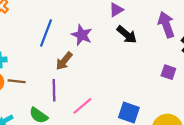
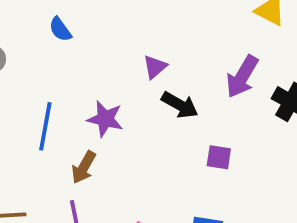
purple arrow: (166, 25) -> (242, 77), turned -120
purple square: (168, 72) -> (219, 157), moved

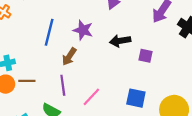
black arrow: (180, 105) -> (120, 41), moved, turned 138

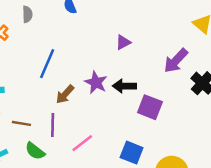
purple star: (83, 30) -> (96, 83), moved
purple square: (146, 56) -> (150, 107), size x1.5
brown line: (27, 81) -> (21, 123), moved

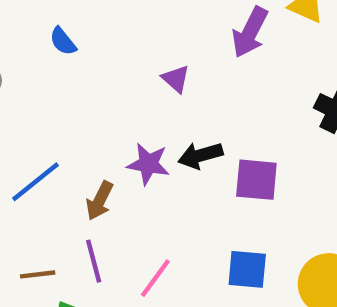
purple triangle: (123, 42) -> (176, 79), turned -35
purple arrow: (176, 61) -> (250, 32), moved
blue line: (47, 64) -> (35, 182), moved, turned 44

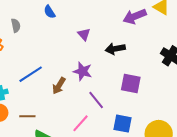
purple arrow: (250, 32) -> (135, 16), turned 35
purple triangle: (176, 79) -> (84, 34), moved
black arrow: (200, 155) -> (115, 49), moved
purple line: (94, 261) -> (96, 100), moved, turned -30

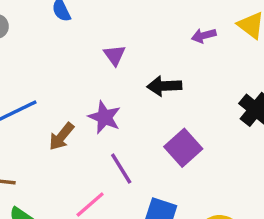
purple arrow: (135, 16) -> (204, 36), size x0.6
purple square: (131, 83) -> (183, 148), turned 30

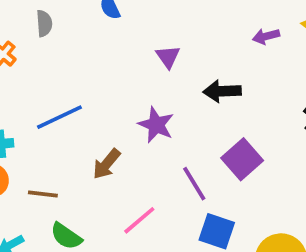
brown arrow: (61, 137) -> (106, 164), moved
purple line: (121, 169) -> (194, 184), moved

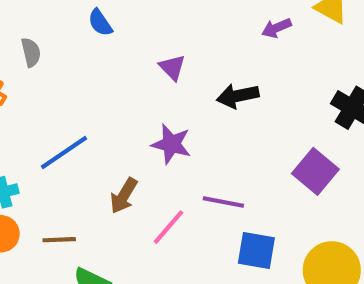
purple square: (242, 159) -> (315, 171), moved
purple line: (194, 184) -> (223, 202), turned -39
pink line: (139, 220) -> (168, 227), moved

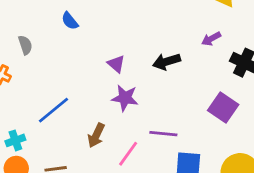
purple arrow: (276, 28) -> (211, 39), moved
purple triangle: (172, 67) -> (116, 64), moved

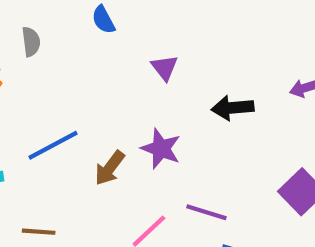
purple triangle: (116, 64) -> (165, 68), moved
brown arrow: (96, 135) -> (110, 168), moved

